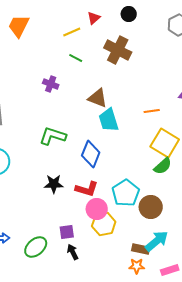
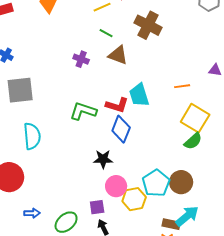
brown triangle: (98, 98) -> (118, 55), moved
black star: (54, 184) -> (103, 159), moved
red L-shape: (87, 189) -> (117, 105), moved
cyan pentagon: (126, 193) -> (156, 183), moved
pink circle: (97, 209) -> (116, 186), moved

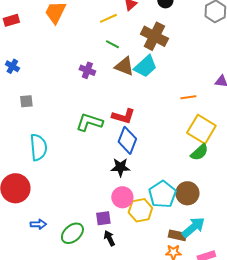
gray square: (20, 90) -> (26, 101), size x0.5
cyan trapezoid: (139, 95) -> (145, 66), moved, turned -115
black star: (103, 159) -> (120, 167), moved

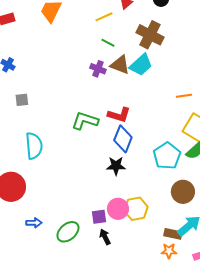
purple cross: (87, 70) -> (98, 69), moved
cyan pentagon: (162, 194) -> (167, 156), moved
pink circle: (122, 197) -> (118, 209), moved

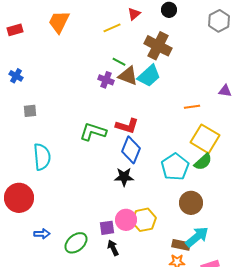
green line: (108, 43) -> (119, 62), moved

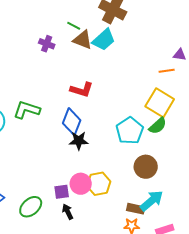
purple cross: (106, 80) -> (47, 44), moved
orange line: (192, 107) -> (167, 71), moved
green L-shape: (93, 132) -> (27, 110), moved
blue diamond: (131, 150) -> (72, 122), moved

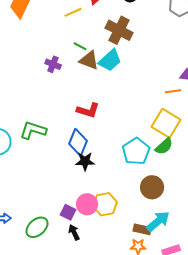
purple square: (62, 192) -> (68, 212), turned 35

